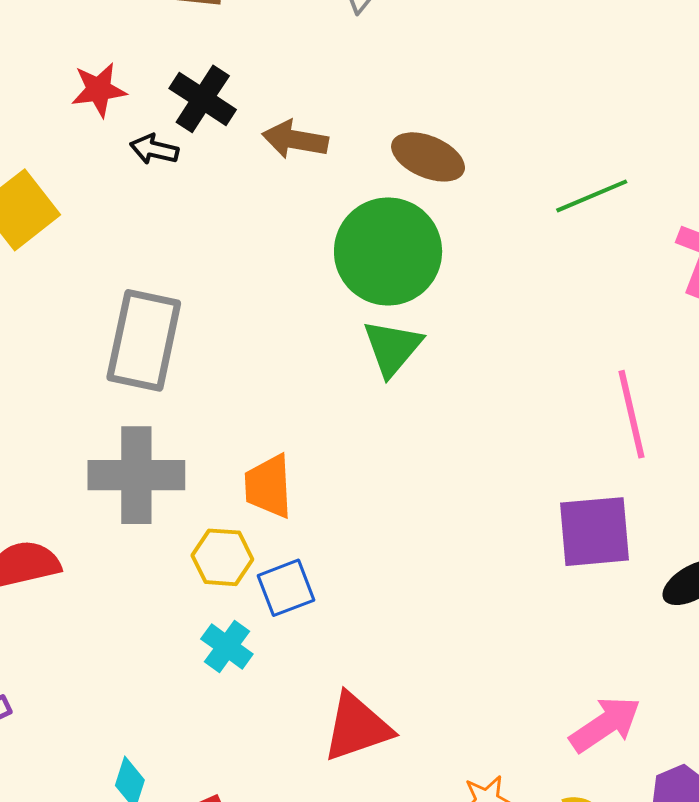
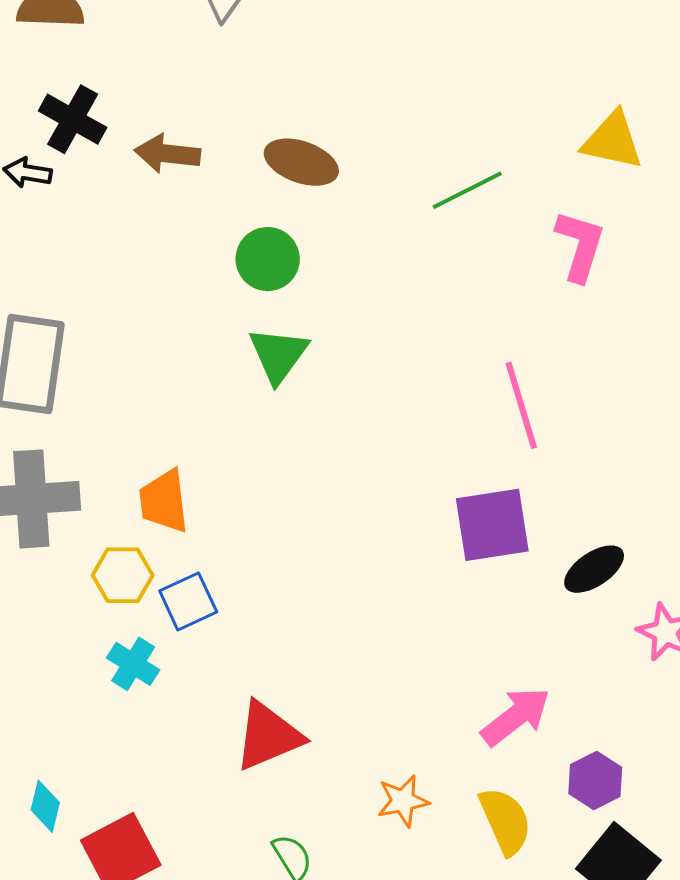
green circle: (388, 251) -> (268, 259), size x0.6

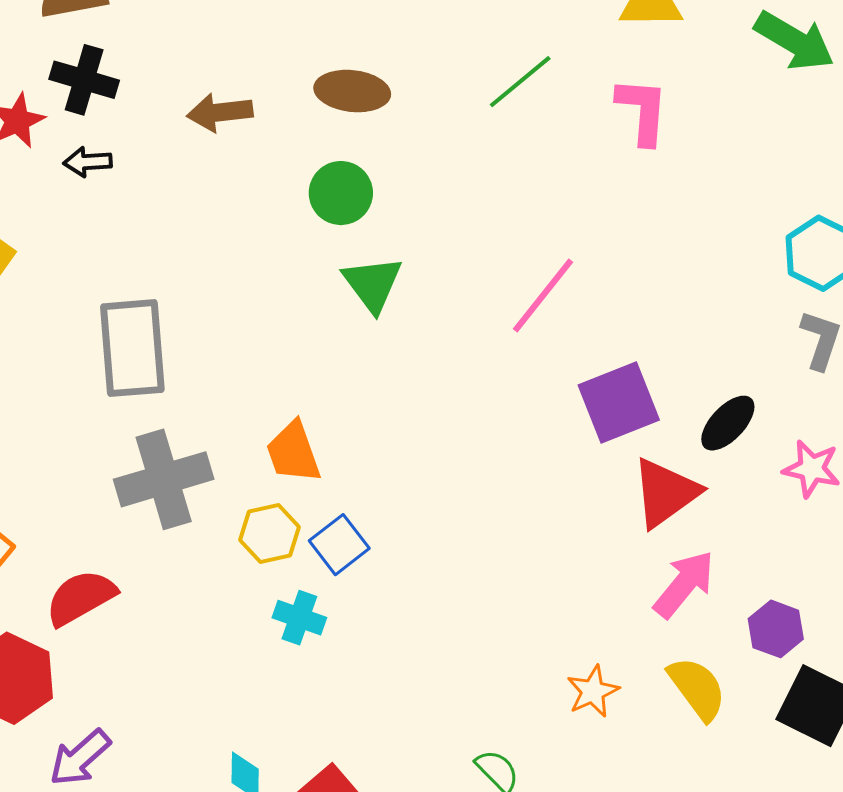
black cross: (73, 119) -> (84, 80), moved
pink line: (521, 405) -> (543, 295), moved, turned 68
red triangle: (268, 736) -> (665, 493), moved

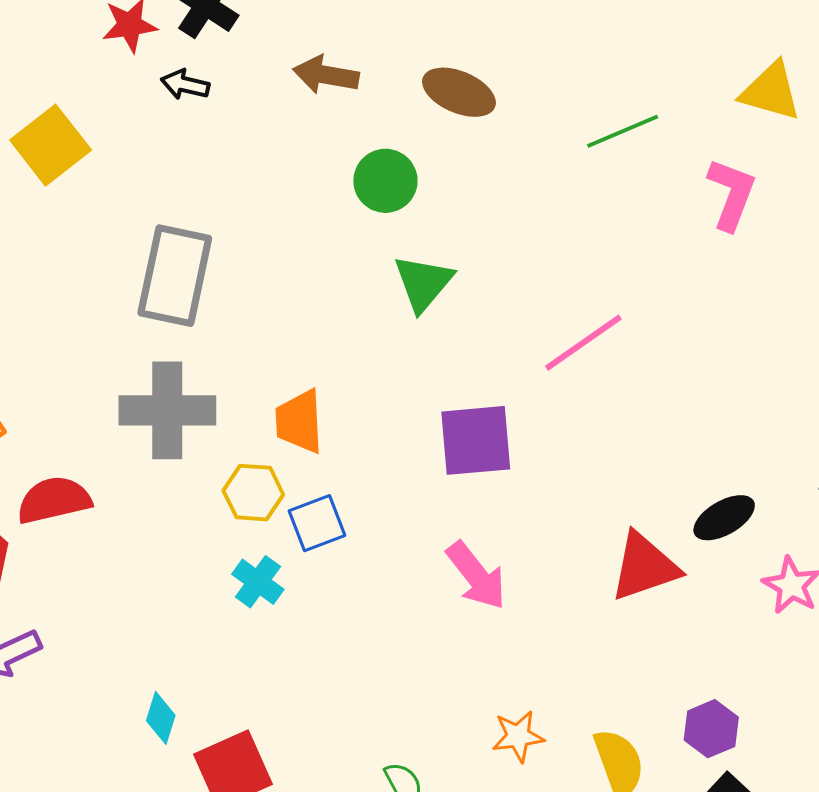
green circle: (341, 193) -> (385, 181), moved
purple square: (619, 402) -> (476, 440), moved
pink arrow: (684, 584) -> (476, 576), moved, turned 86

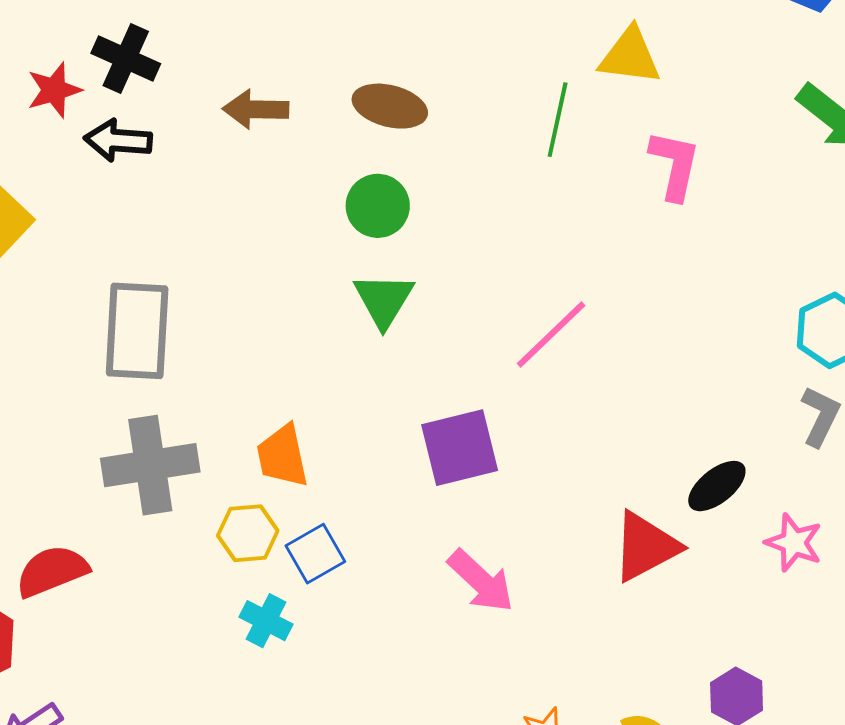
black arrow: (185, 85) -> (118, 140), size x1.4
yellow triangle: (771, 91) -> (630, 56), moved
green line: (623, 131) -> (558, 120), turned -46
green circle: (385, 181) -> (378, 206), moved

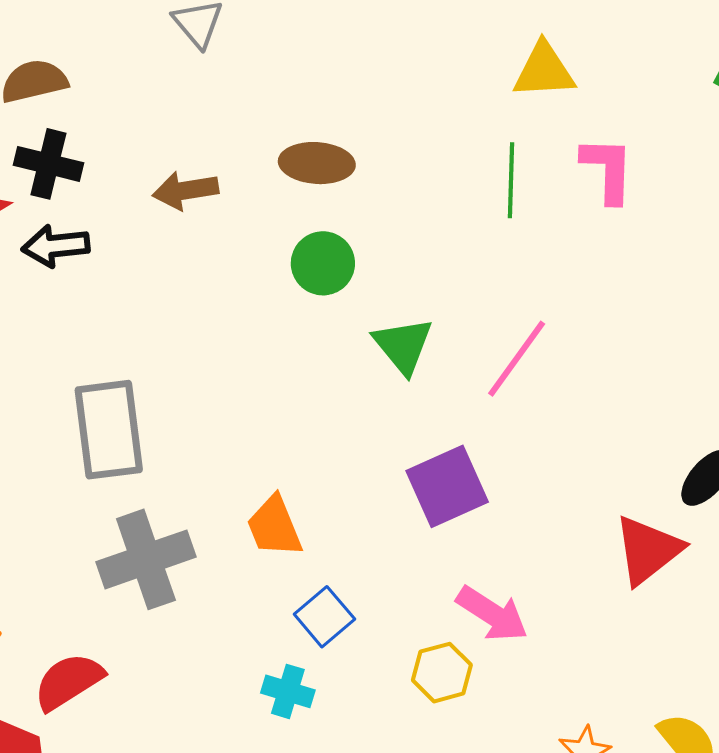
green line: (558, 120) -> (511, 180), moved
green triangle: (384, 300) -> (403, 346), moved
yellow hexagon: (248, 533) -> (442, 673), moved

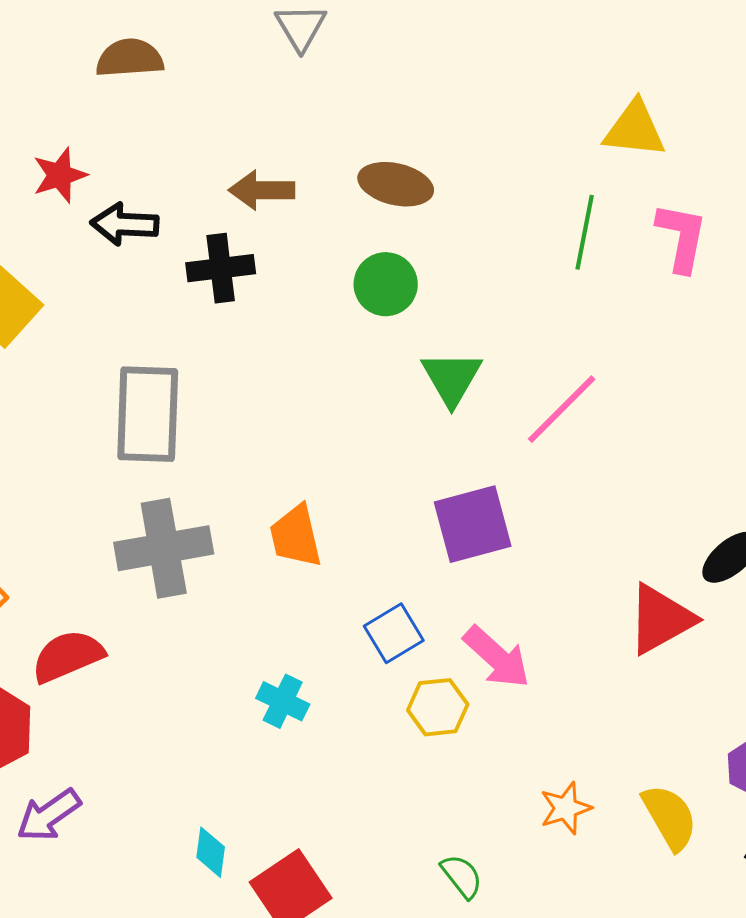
black cross: (48, 164) -> (221, 268), moved, turned -30
blue square: (324, 617) -> (394, 633), moved

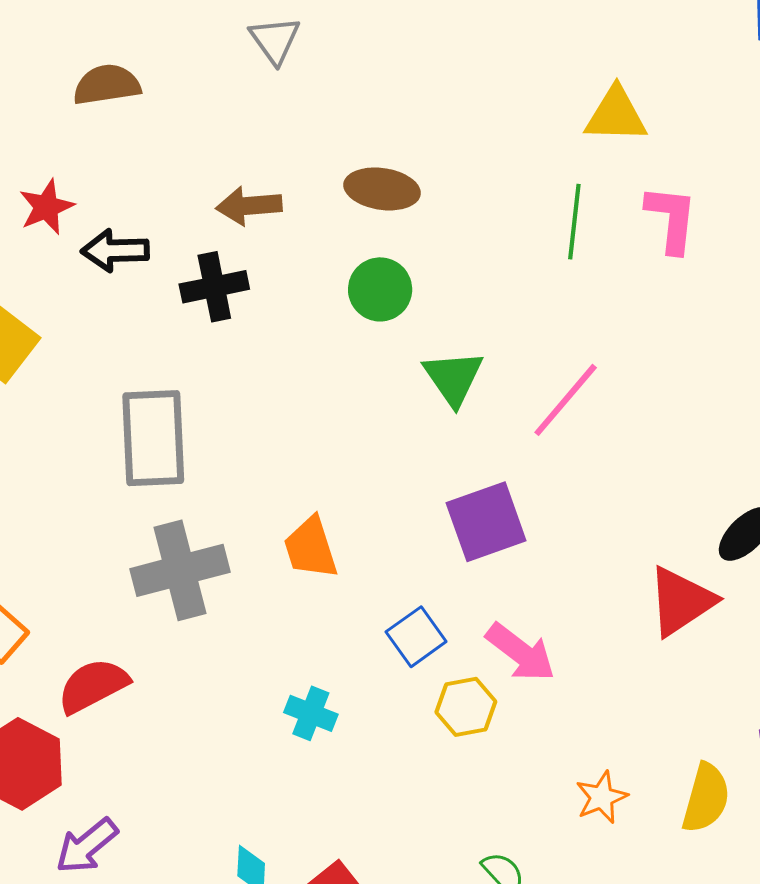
yellow semicircle: (670, 817) -> (706, 798), turned 50

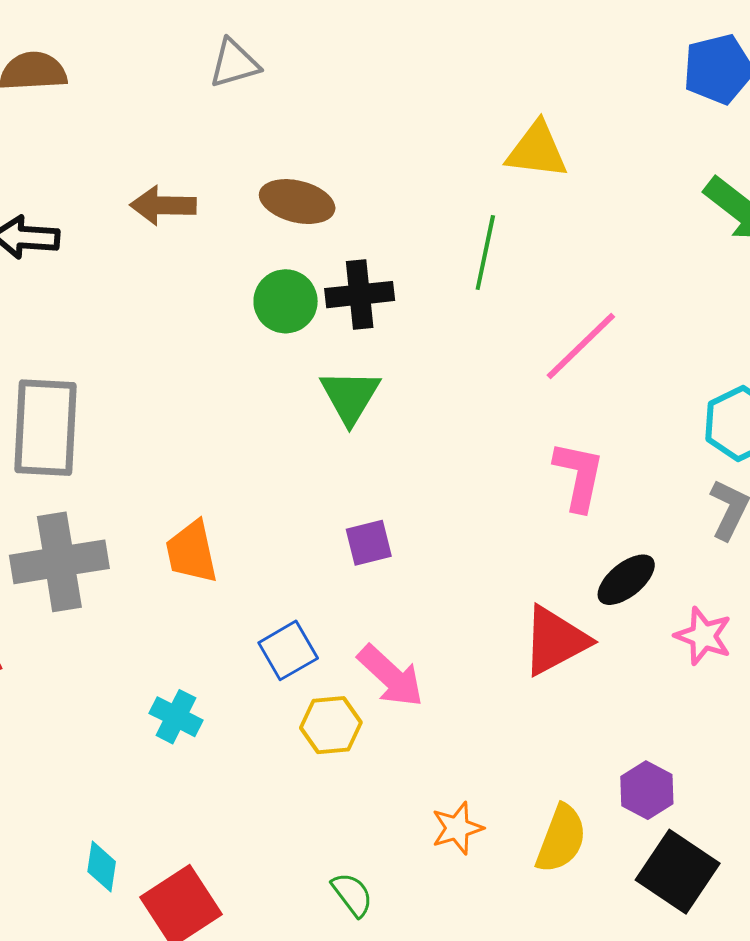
gray triangle: (275, 40) -> (234, 64), moved, turned 44
pink L-shape: (671, 219) -> (579, 476), moved
black cross: (214, 287) -> (360, 295), moved
pink line: (566, 400) -> (581, 346), moved
purple square: (486, 522) -> (369, 543), size x0.6

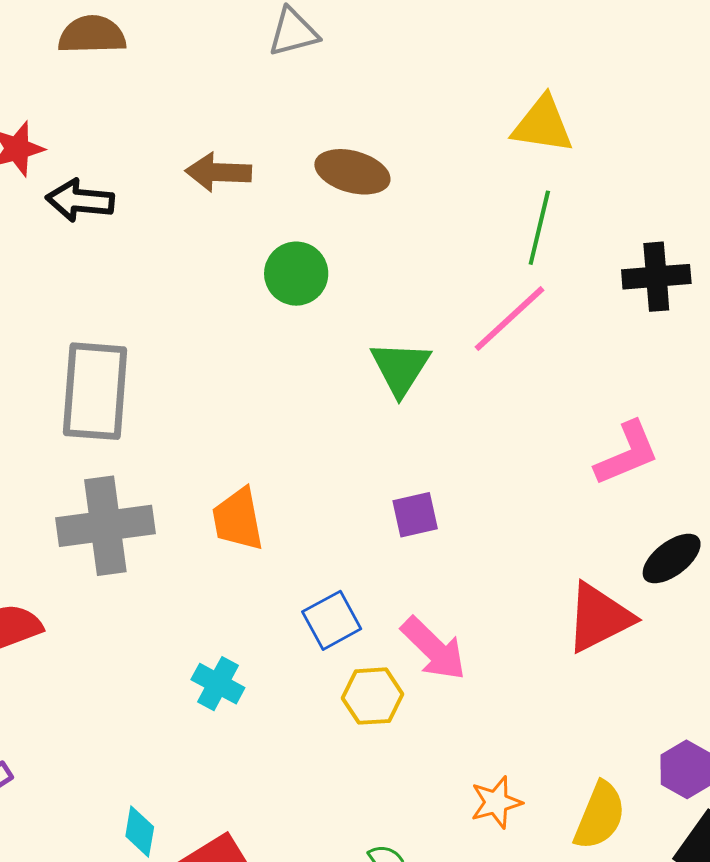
yellow triangle: (537, 150) -> (543, 125), moved
black cross: (360, 295) -> (656, 277), moved
green circle: (286, 301) -> (296, 274), moved
pink line: (581, 346) -> (509, 319), moved
pink L-shape: (579, 476) -> (627, 454), turned 54

